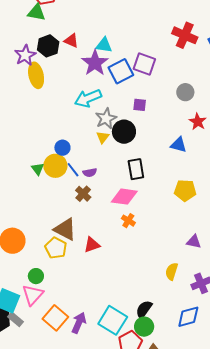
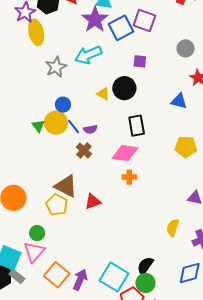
gray star: (106, 118) -> (56, 67), moved
yellow triangle: (103, 137) -> (103, 94), turned -40
orange cross: (128, 221) -> (129, 177), turned -32

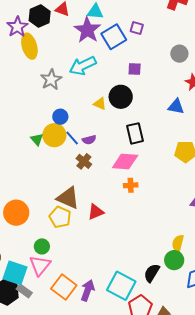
purple square: (144, 21) -> (137, 28), size x0.6
yellow semicircle: (173, 228) -> (178, 243), moved
green circle: (145, 283) -> (174, 260), moved

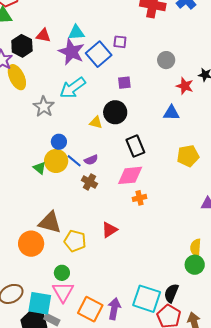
brown triangle: (68, 198) -> (50, 222), moved
black semicircle: (152, 273) -> (171, 293), moved

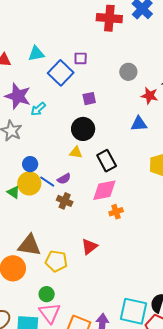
purple star: (71, 52) -> (18, 96), moved
cyan arrow: (73, 88) -> (38, 109), size x0.6
yellow triangle: (96, 122) -> (76, 152), moved

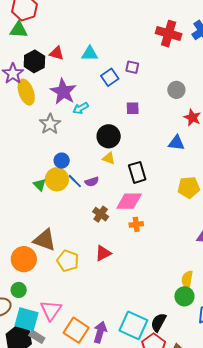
blue square: (61, 73) -> (110, 77), size x0.7
black circle: (83, 129) -> (109, 136), moved
brown cross: (65, 201) -> (101, 214), moved
green circle: (47, 294) -> (19, 290), moved

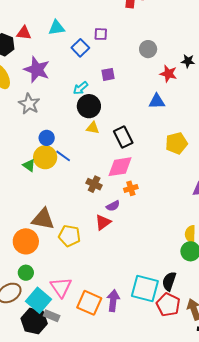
cyan arrow: (81, 108) -> (81, 88), moved
purple semicircle: (92, 182) -> (113, 206), moved
cyan square: (26, 319) -> (39, 300), turned 35

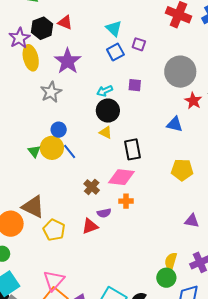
cyan triangle: (57, 28) -> (114, 29), moved, turned 36
gray circle: (148, 49) -> (180, 72), size x1.8
pink triangle: (61, 287) -> (54, 280), moved

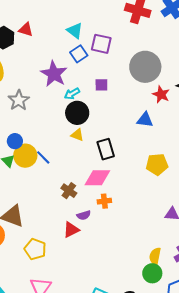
purple square: (139, 44) -> (101, 44), size x1.5
purple star: (68, 61) -> (54, 74), moved
blue circle: (59, 130) -> (15, 141), moved
yellow pentagon: (54, 230) -> (35, 249), moved

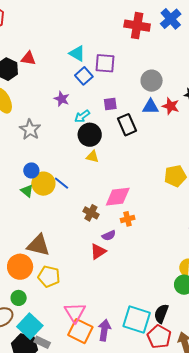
gray circle: (145, 67) -> (152, 81), size x0.7
purple star: (54, 74) -> (62, 99), size x0.6
blue triangle: (145, 120) -> (151, 107), moved
black rectangle: (106, 149) -> (127, 125), moved
yellow pentagon: (35, 249) -> (49, 276), moved

